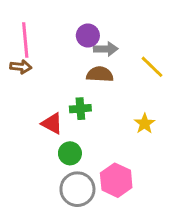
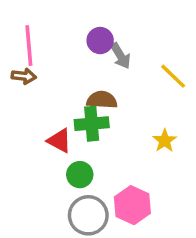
gray arrow: (106, 49) -> (120, 56), turned 60
brown semicircle: (100, 74) -> (102, 100), moved
green cross: (80, 109) -> (92, 124), size x1.4

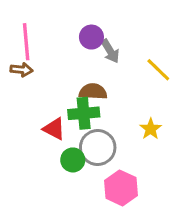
gray circle: (88, 215) -> (98, 148), moved

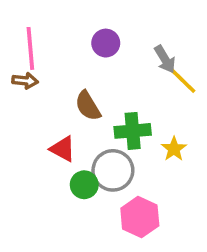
gray arrow: (110, 51) -> (165, 59), moved
brown semicircle: (93, 91) -> (88, 106), moved, turned -124
green cross: (84, 113) -> (133, 131), moved

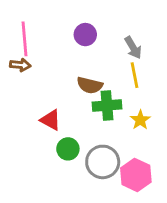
yellow line: (183, 81) -> (135, 75), moved, turned 35
brown semicircle: (88, 106) -> (90, 85), moved, turned -45
gray circle: (113, 170) -> (103, 162), moved
pink hexagon: (140, 217) -> (136, 175), moved

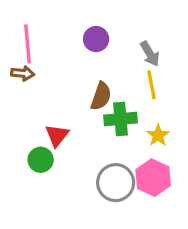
brown semicircle: (90, 85) -> (101, 96), turned -85
red triangle: (51, 120) -> (57, 135), turned 40
green circle: (68, 149) -> (41, 160), moved
pink hexagon: (136, 175) -> (153, 178), moved

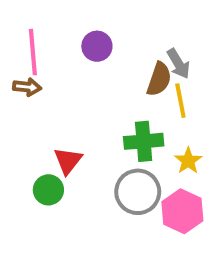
purple circle: (96, 39) -> (97, 46), moved
brown semicircle: (101, 96) -> (159, 79), moved
gray circle: (116, 183) -> (138, 192), moved

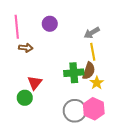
gray arrow: (178, 64) -> (92, 33), turned 91
brown semicircle: (159, 79) -> (89, 71), moved
brown arrow: (27, 87) -> (26, 48), moved
gray circle: (138, 192) -> (75, 111), moved

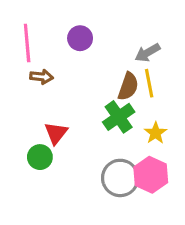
brown semicircle: (89, 71) -> (128, 86), moved
green cross: (74, 73) -> (119, 117), turned -30

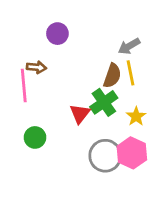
purple circle: (80, 38) -> (57, 34), moved
pink line: (27, 43) -> (24, 86), moved
red triangle: (56, 133) -> (80, 114), moved

